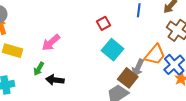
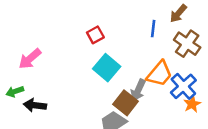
blue line: (139, 10) -> (153, 29), moved
green arrow: (39, 69) -> (15, 91), turned 40

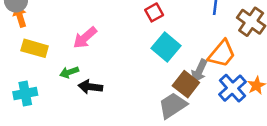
blue cross: (183, 86) -> (232, 88), moved

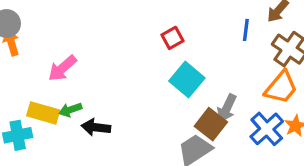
pink arrow: (85, 38) -> (62, 68), moved
yellow rectangle: (35, 48) -> (43, 113), moved
orange trapezoid: (222, 54) -> (281, 87), moved

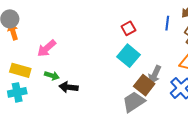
red square: (173, 38) -> (128, 28), moved
green arrow: (70, 110) -> (52, 76), turned -144
yellow rectangle: (43, 113) -> (20, 70), moved

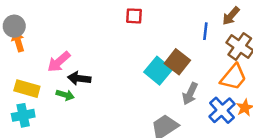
red square: (128, 28) -> (134, 16), moved, turned 32
brown square: (144, 85) -> (177, 62), moved
black arrow: (69, 87) -> (79, 78), moved

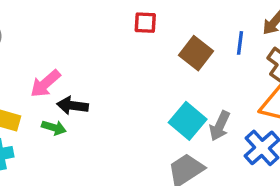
brown square: (177, 62) -> (196, 53), moved
cyan square: (158, 71) -> (188, 121), moved

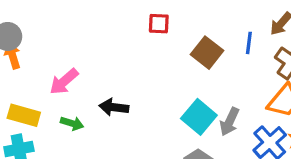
black arrow: (72, 106) -> (114, 107), moved

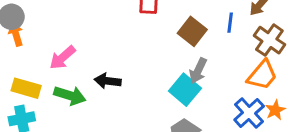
gray arrow: (230, 122) -> (198, 71), moved
green arrow: (72, 123) -> (70, 95), size x1.5

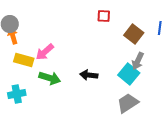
black arrow: (108, 81) -> (89, 75), moved
yellow rectangle: (26, 88) -> (24, 60), moved

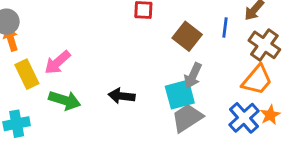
yellow rectangle: (24, 60) -> (27, 74), turned 48
cyan square: (129, 74) -> (180, 95), turned 35
gray trapezoid: (128, 103) -> (187, 118), moved

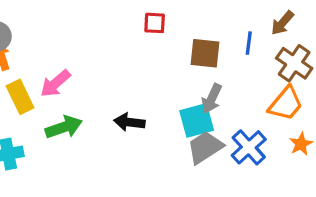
brown square: (187, 36) -> (205, 53), turned -32
green arrow: (65, 100) -> (64, 127), turned -36
blue cross: (244, 118) -> (249, 147), moved

